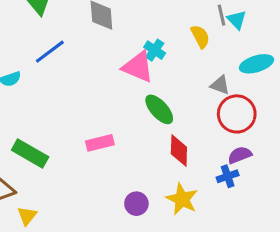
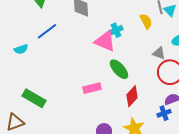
cyan cross: (155, 50) -> (116, 30), turned 32
pink rectangle: (100, 143) -> (92, 88), moved
red diamond: (179, 150) -> (132, 96), turned 40

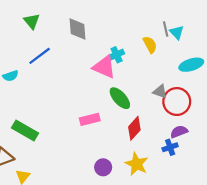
gray triangle: (159, 53) -> (160, 91), moved

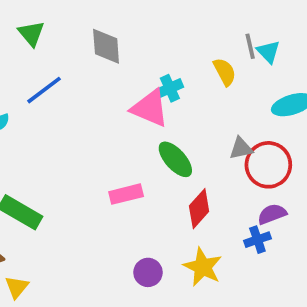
gray triangle: (160, 91) -> (241, 148), turned -32

